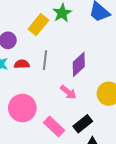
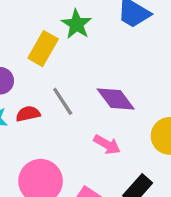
gray line: (45, 60) -> (63, 101), turned -30
purple diamond: (79, 64) -> (116, 99), turned -75

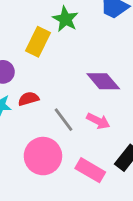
gray line: (63, 101) -> (64, 120), moved

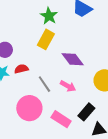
yellow rectangle: (38, 42) -> (46, 39), moved

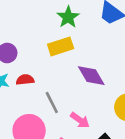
yellow rectangle: (46, 39) -> (61, 46), turned 36
pink arrow: (68, 86) -> (80, 120), moved

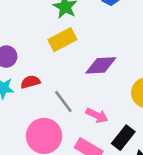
purple diamond: (91, 76) -> (101, 65), turned -52

